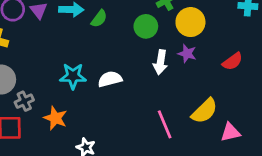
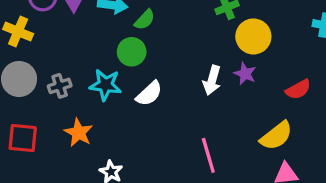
green circle: (146, 26) -> (132, 52), moved
white semicircle: (110, 79) -> (149, 94), turned 145
gray cross: (24, 101) -> (60, 86), moved
yellow semicircle: (205, 111) -> (276, 136), moved

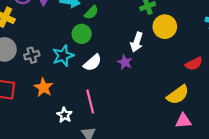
purple star: (245, 74) -> (125, 62), moved
white arrow: (212, 80) -> (137, 42), moved
cyan star: (105, 85) -> (63, 56), turned -30
pink line: (208, 155) -> (90, 102), moved

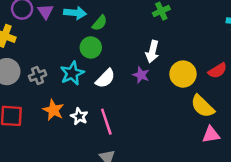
yellow circle: (165, 27) -> (183, 74), moved
yellow semicircle: (178, 95) -> (202, 106), turned 85
white star: (65, 115) -> (79, 116), moved

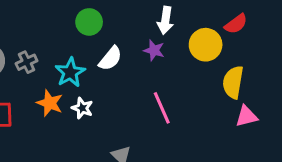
red semicircle: (218, 71) -> (236, 24), moved
cyan star: (72, 73) -> (70, 72), moved
yellow semicircle: (202, 106) -> (233, 82), turned 60
pink line: (106, 122) -> (162, 108), moved

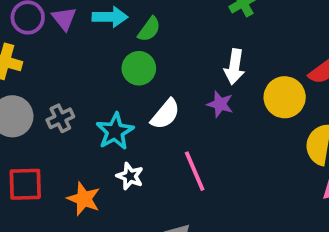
orange star: (50, 103) -> (84, 199), moved
pink line: (162, 108) -> (195, 171), moved

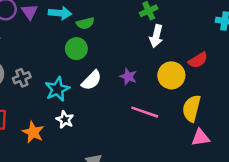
green semicircle: (149, 29) -> (85, 23), turned 36
white arrow: (234, 67) -> (156, 36), moved
pink line: (195, 171) -> (145, 112), moved, turned -52

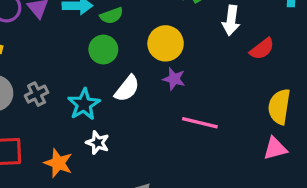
white arrow: (156, 36) -> (231, 20), moved
yellow circle: (171, 75) -> (166, 43), moved
yellow semicircle: (192, 108) -> (279, 107), moved

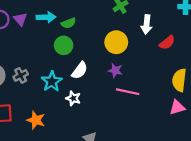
yellow circle: (166, 43) -> (116, 42), moved
purple star: (174, 79) -> (115, 70), moved
white star: (98, 143) -> (73, 98), moved

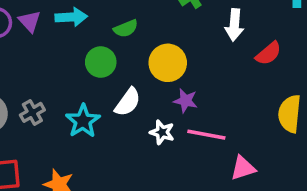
green semicircle: (68, 23) -> (126, 28), moved
yellow circle: (116, 42) -> (168, 63), moved
white star: (73, 98) -> (162, 132), moved
pink triangle: (177, 107) -> (243, 168), moved

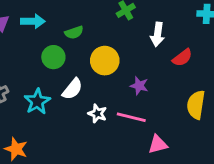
purple star: (186, 101) -> (139, 86), moved

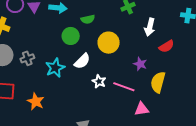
purple star: (139, 86) -> (140, 64), moved
yellow semicircle: (196, 105) -> (158, 82), moved

